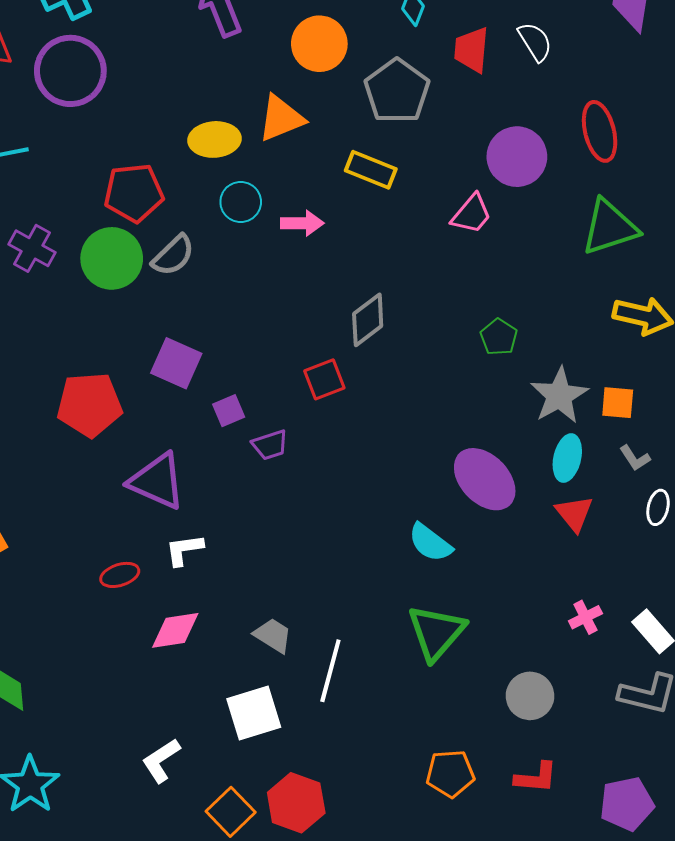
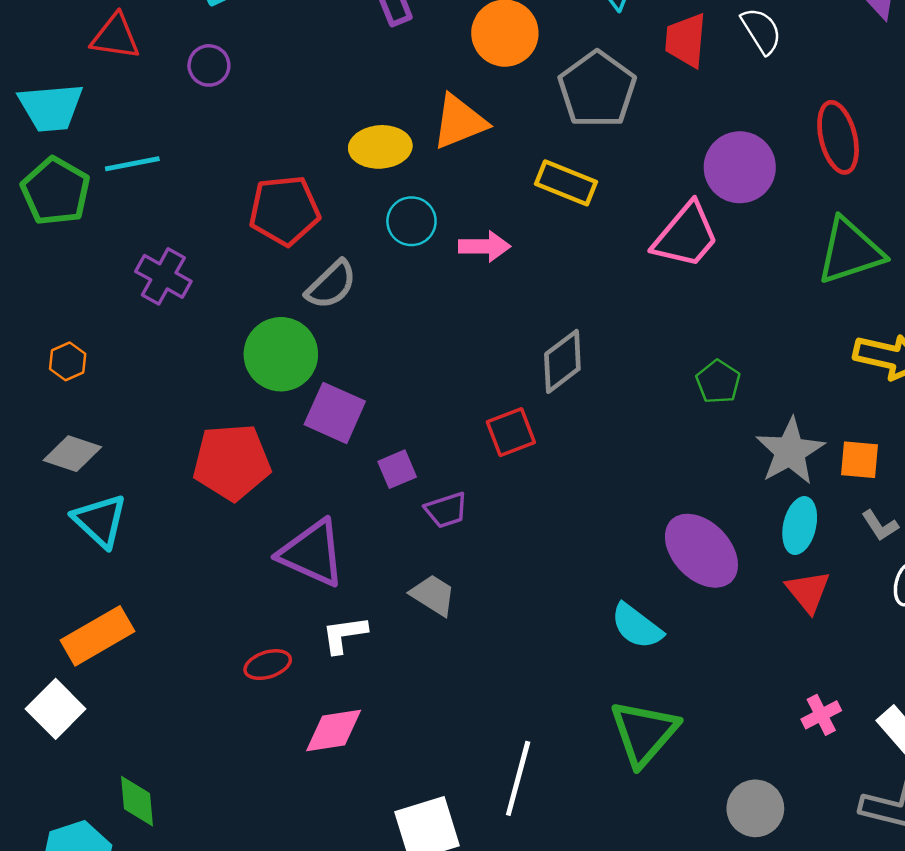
purple circle: (70, 71) -> (209, 65), size x0.5
pink trapezoid: (472, 214) -> (686, 236), size x1.4
green circle: (112, 258) -> (281, 354), moved
gray trapezoid: (273, 635) -> (433, 595), moved

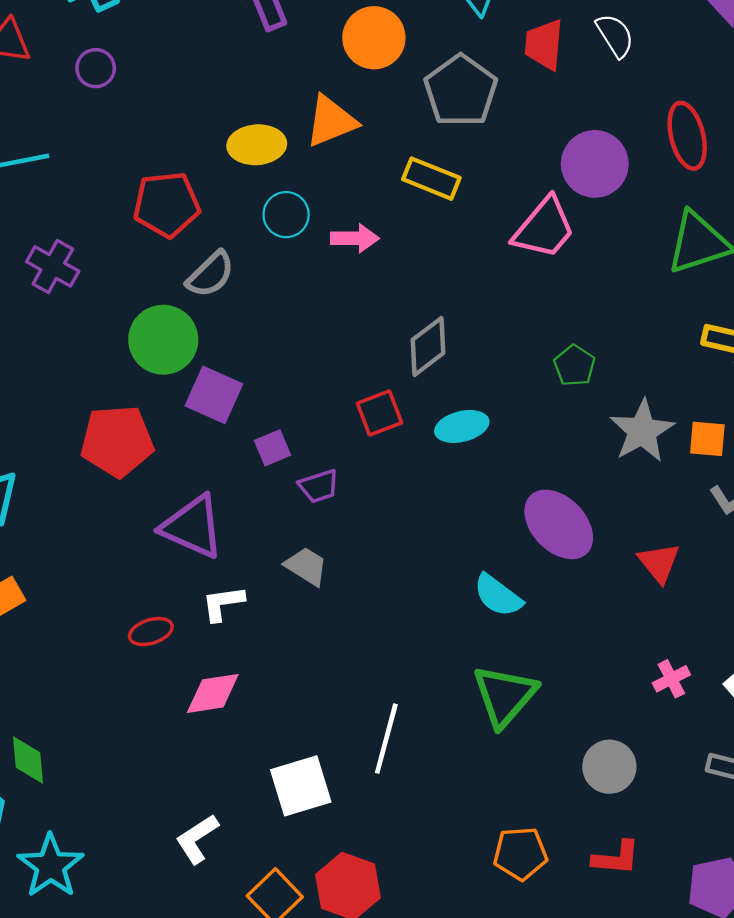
cyan ellipse: (800, 526) -> (462, 426), moved, turned 63

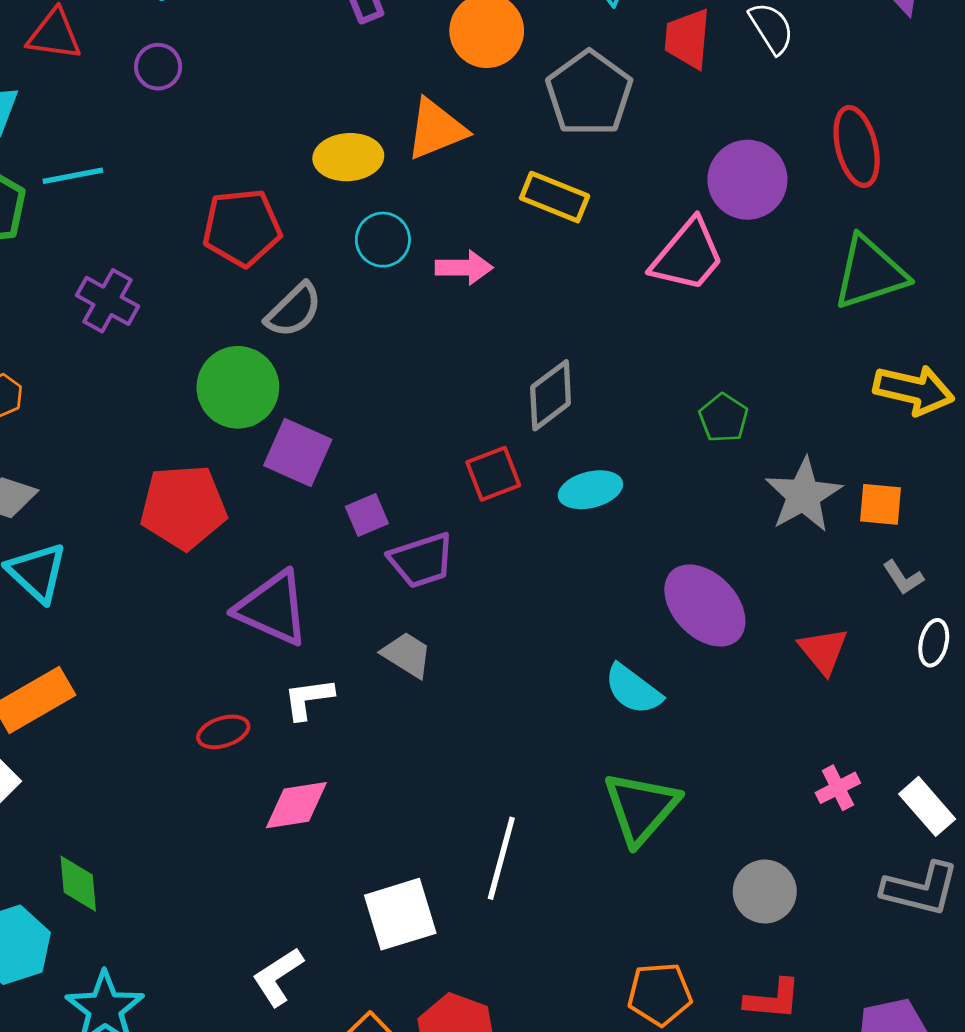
purple trapezoid: (319, 486) -> (421, 560), size x1.4

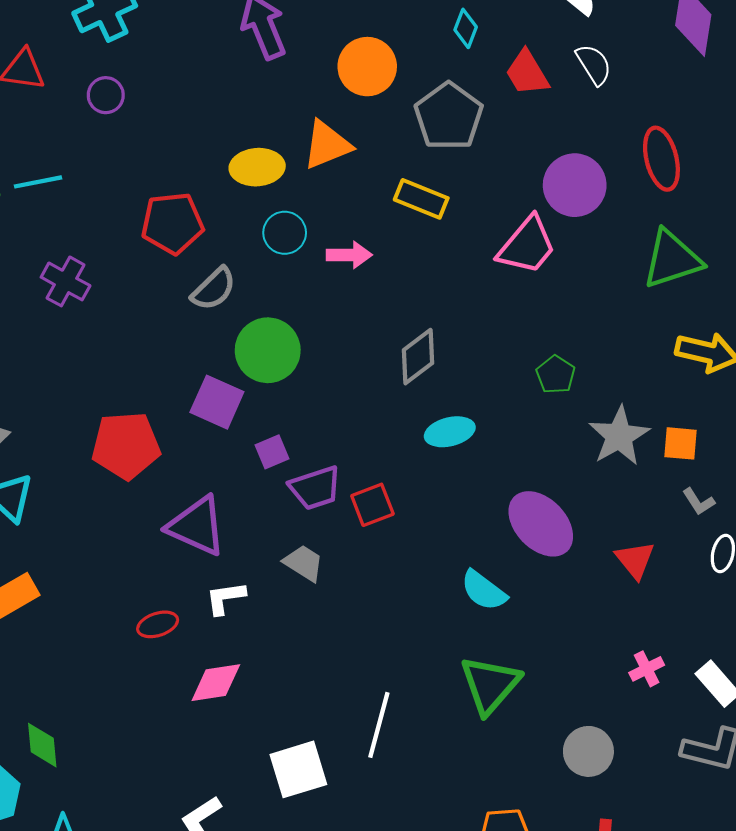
red trapezoid: (688, 39) -> (527, 73), turned -36
green circle: (238, 387) -> (268, 350), moved
red square: (493, 474) -> (372, 505), moved

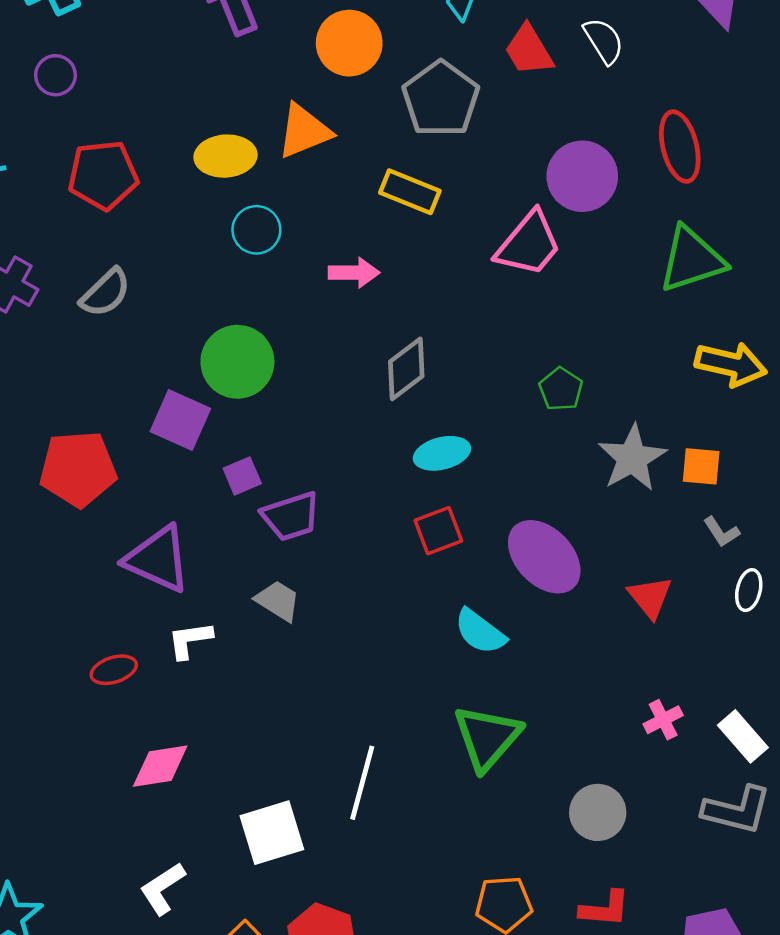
red pentagon: (172, 223) -> (103, 175), moved
pink arrow: (349, 255) -> (354, 273), moved
gray semicircle: (214, 289) -> (105, 293), moved
red square: (372, 505) -> (438, 531), moved
pink diamond: (216, 683) -> (160, 766), moved

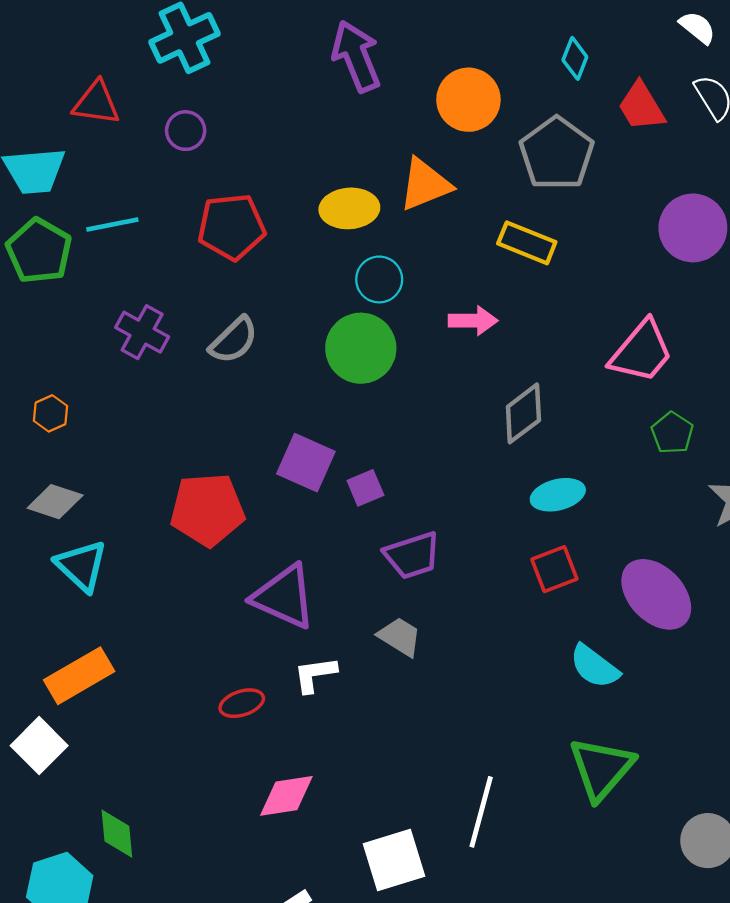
pink trapezoid: (529, 244) -> (641, 352), moved
green circle: (237, 362) -> (361, 348), moved
purple square: (242, 476) -> (365, 488), moved

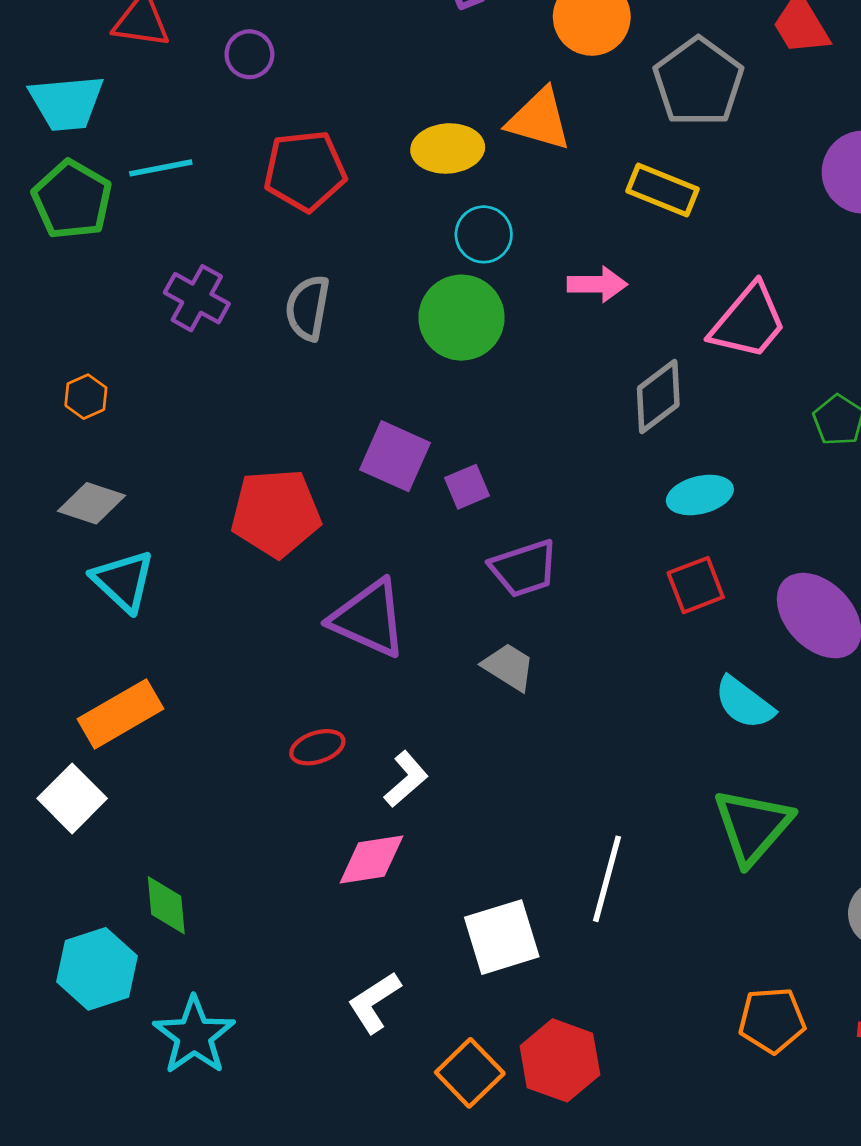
orange triangle: (425, 184) -> (539, 119), turned 38
gray semicircle: (234, 340) -> (308, 308), turned 144
pink trapezoid: (641, 352) -> (748, 322), moved
white L-shape: (315, 675) -> (406, 779), moved, turned 147

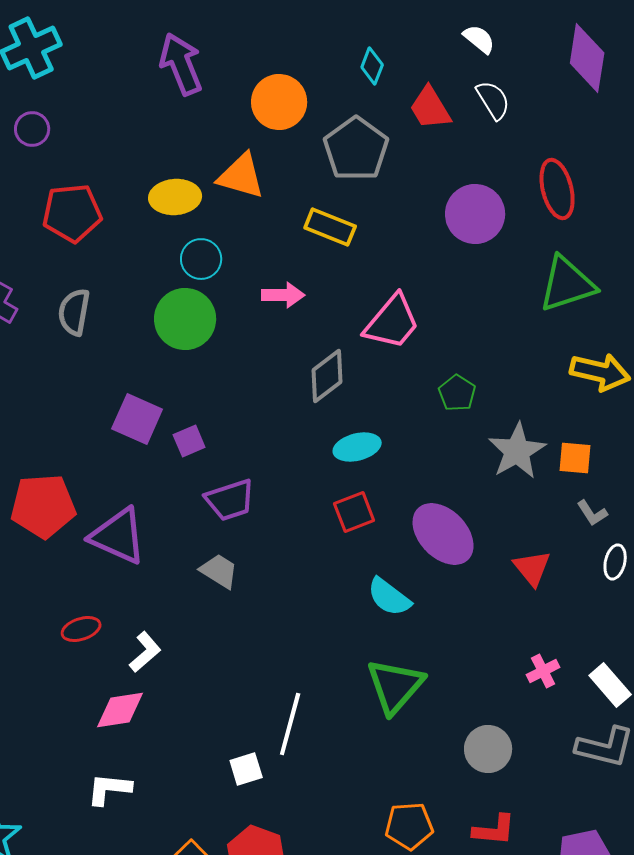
red pentagon: (276, 513) -> (43, 506), moved
white square: (502, 937) -> (246, 769), moved, size x0.6
white L-shape: (374, 1002) -> (109, 789), moved, turned 39

